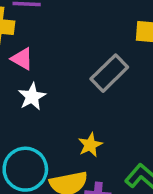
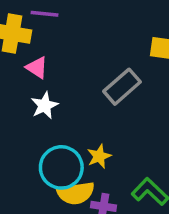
cyan circle: (25, 169) -> (61, 167), moved

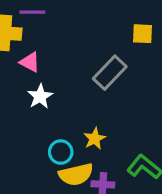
cyan circle: (61, 167) -> (61, 152), size x0.6

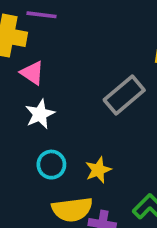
cyan circle: (61, 152) -> (51, 165), moved

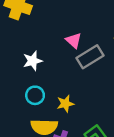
pink triangle: (32, 73) -> (74, 40), moved

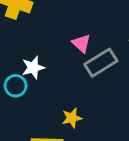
cyan circle: (35, 95) -> (16, 86), moved

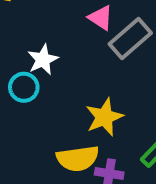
yellow star: (72, 118) -> (104, 117), size x1.4

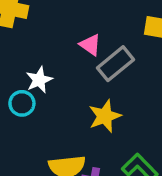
yellow star: (104, 117) -> (105, 116), moved

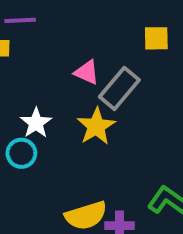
yellow star: (105, 116) -> (96, 126), moved

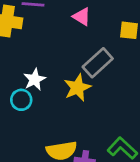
pink triangle: (87, 72) -> (82, 17), moved

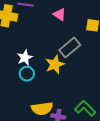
cyan circle: (21, 100) -> (27, 74), moved

